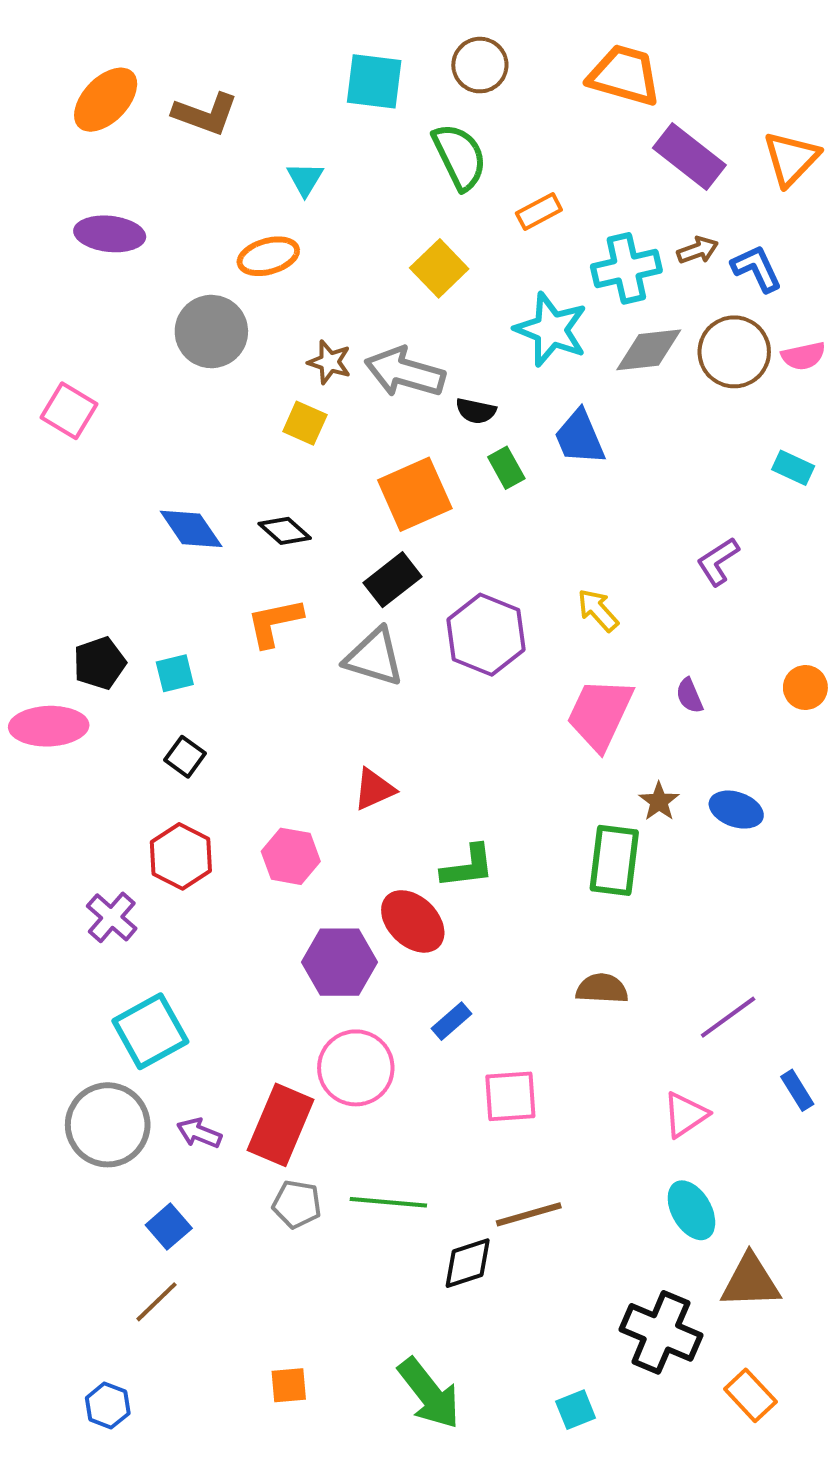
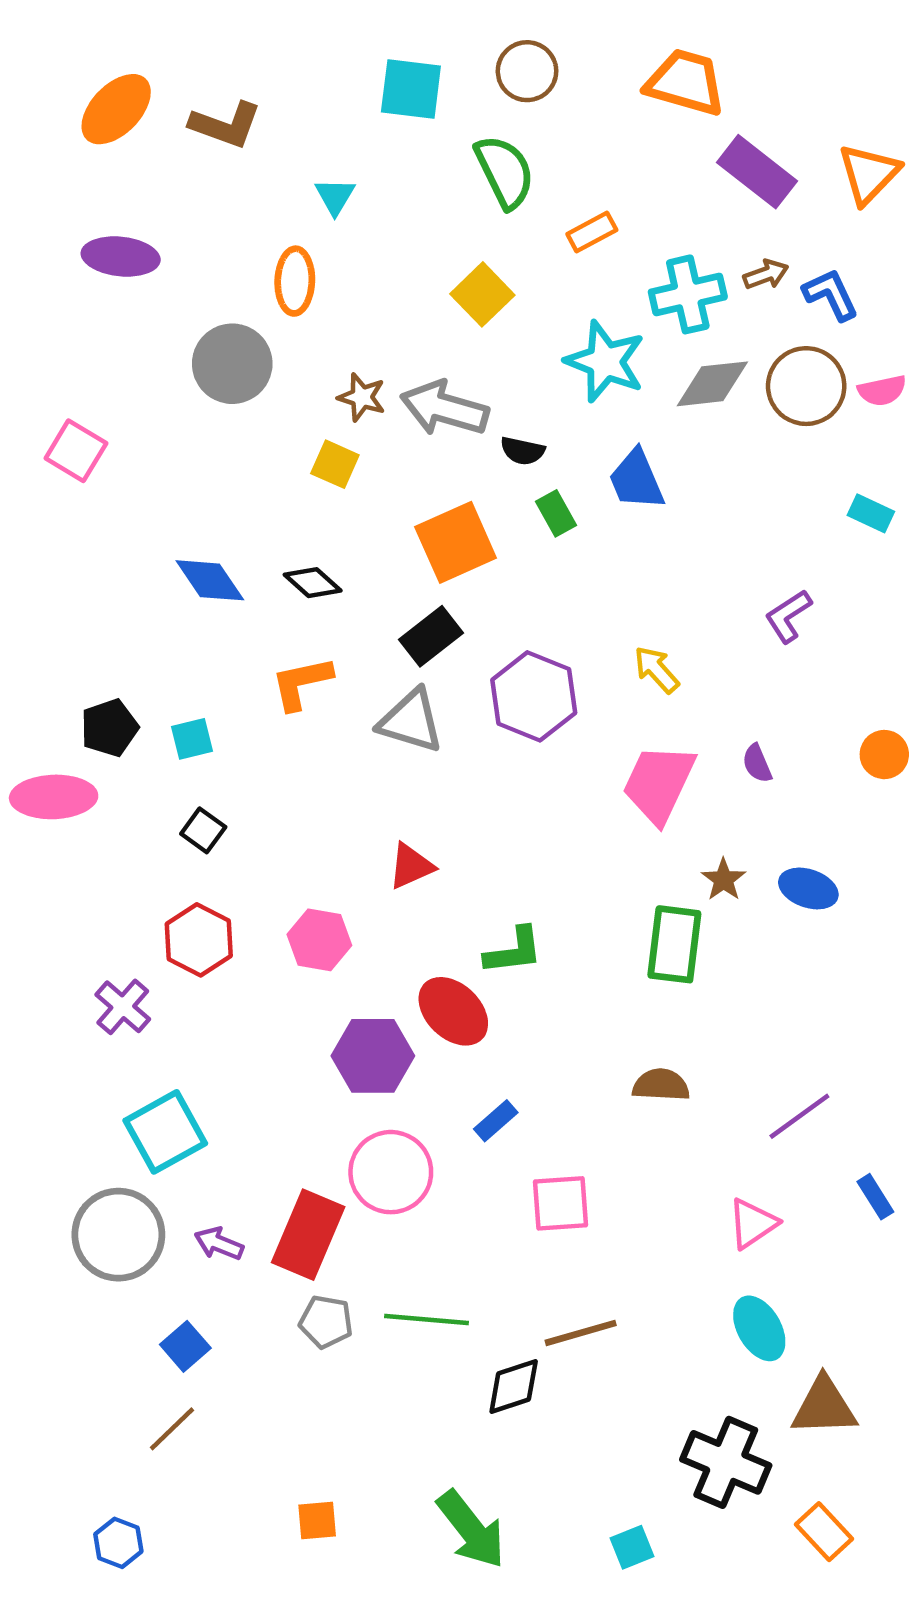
orange ellipse: (268, 256) -> (295, 281), turned -72

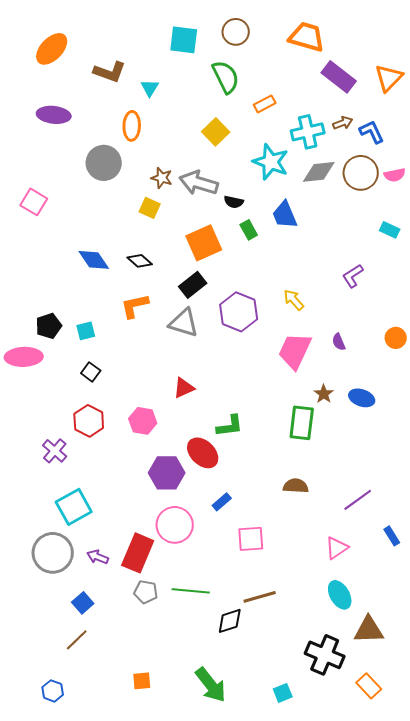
brown L-shape: (226, 125) -> (110, 72), moved

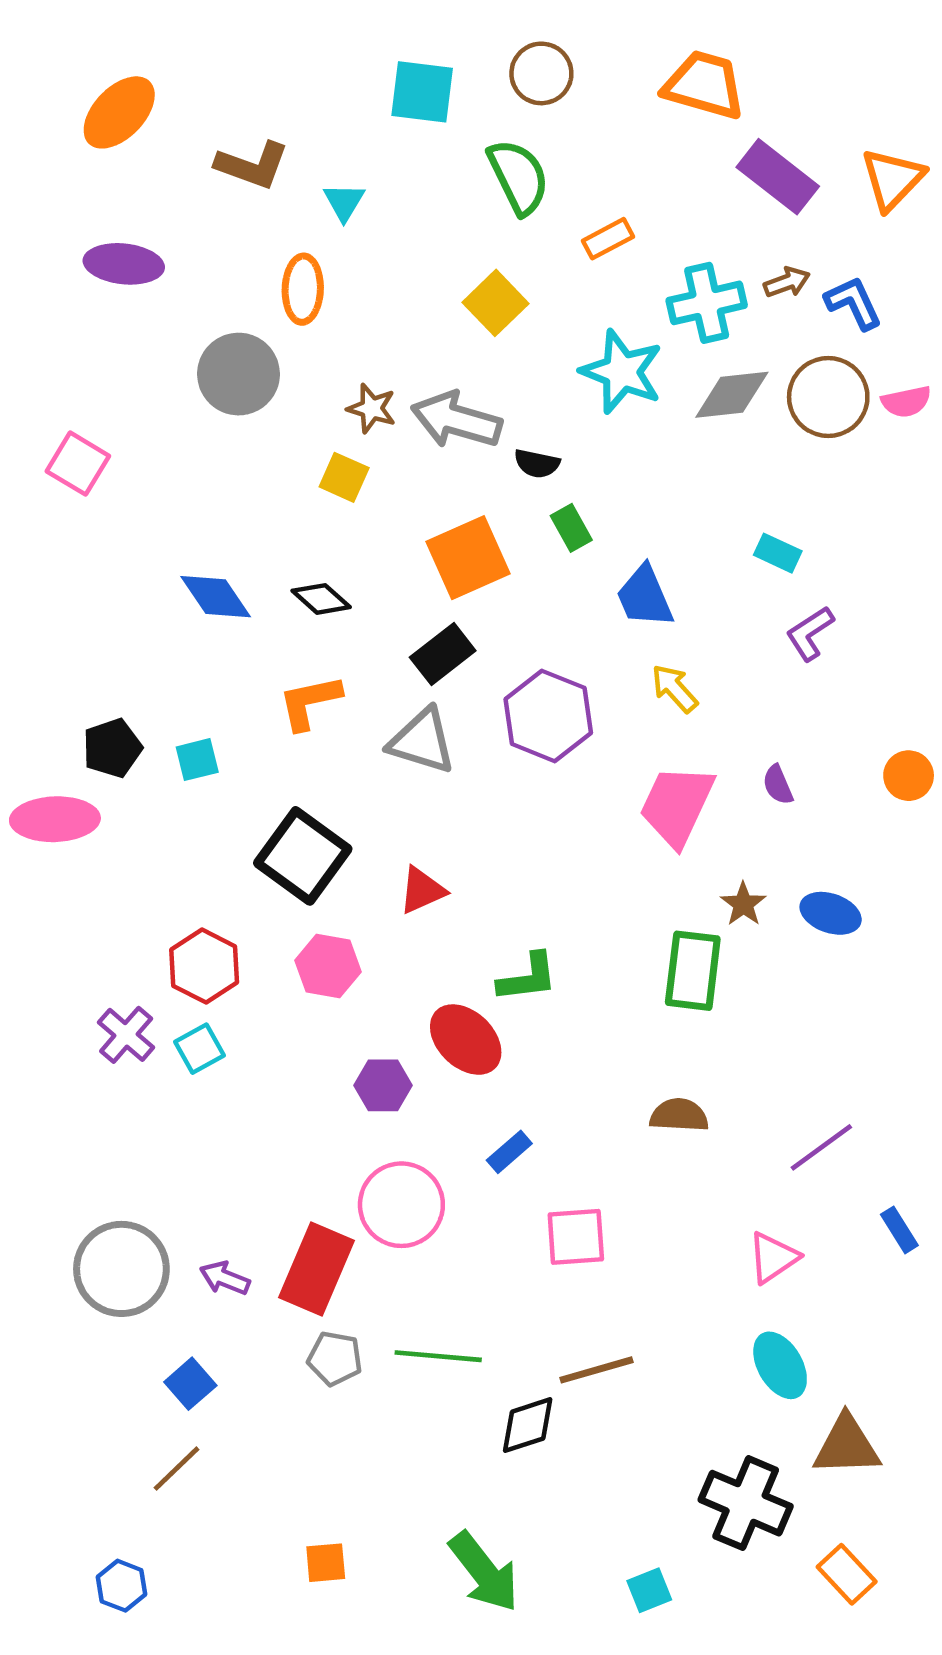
blue trapezoid: (285, 215) -> (645, 597), moved
cyan rectangle: (390, 230) -> (778, 553), moved
black square: (91, 372) -> (303, 856), moved, size x2.0
purple hexagon: (167, 473) -> (383, 1085), size x0.7
cyan square: (74, 507) -> (199, 1049), moved, size x0.6

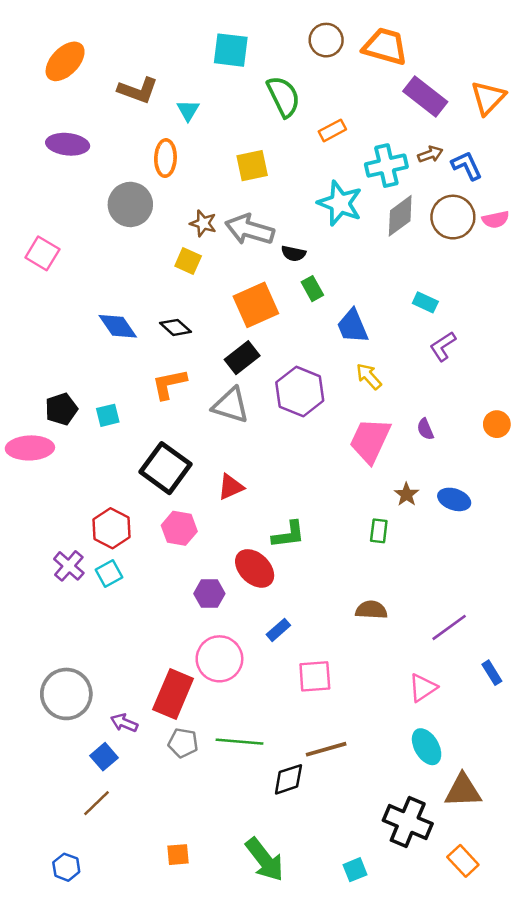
brown circle: (541, 73) -> (326, 40), moved
yellow square: (496, 303) -> (252, 166), moved, turned 32
gray diamond: (732, 395) -> (400, 216), turned -30
green rectangle: (693, 971) -> (379, 531), size x0.6
purple arrow: (225, 1278) -> (124, 723), moved

